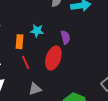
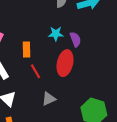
cyan star: (37, 31) -> (56, 34), moved

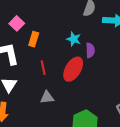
orange rectangle: (26, 50) -> (34, 39), moved

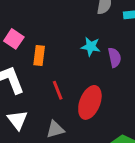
red ellipse: (73, 69) -> (90, 102), moved
gray triangle: (47, 97) -> (55, 129), moved

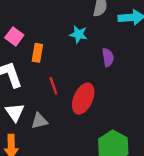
cyan star: (91, 47) -> (78, 34), moved
gray triangle: (55, 129) -> (39, 121), moved

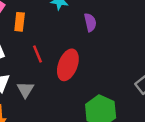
gray triangle: (39, 121) -> (25, 90), turned -42

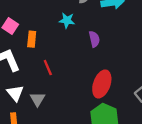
red ellipse: (68, 65) -> (102, 84), moved

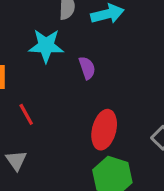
cyan star: (67, 20) -> (46, 46), size x1.5

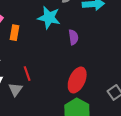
red line: (26, 114) -> (27, 74), moved

